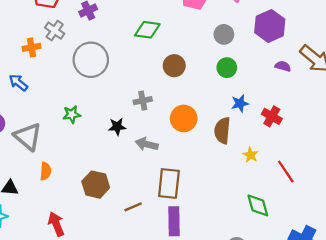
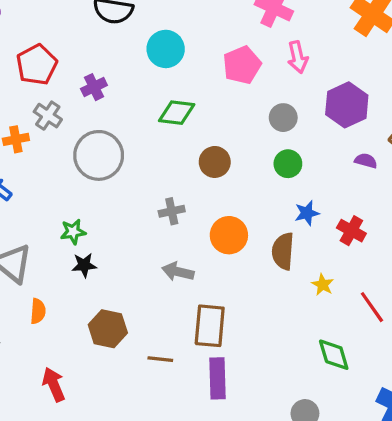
black star: (117, 127) -> (84, 265), moved
brown line: (133, 207) -> (160, 359), turned 30

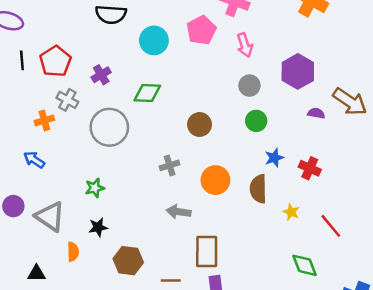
pink arrow: (298, 57) -> (245, 45), moved
pink pentagon: (242, 65) -> (201, 30), moved
green diamond: (177, 113) -> (147, 93), moved
black star: (84, 265) -> (98, 227), moved

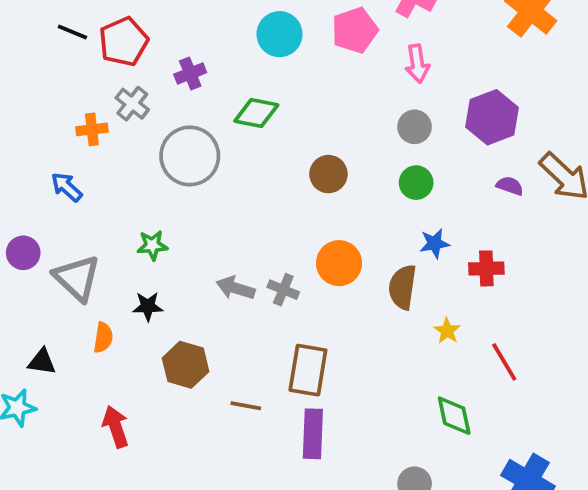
black line: (22, 60) -> (72, 32), turned -72
gray cross: (170, 165) -> (283, 290), moved, turned 30
red cross: (310, 168) -> (486, 268), turned -35
gray arrow: (179, 212) -> (235, 288), moved

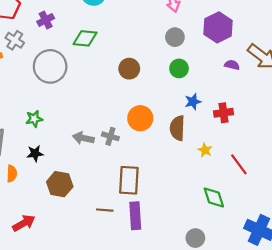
brown line: (246, 406) -> (105, 210), moved
red arrow: (116, 427) -> (24, 223), turned 85

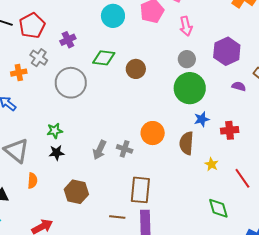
green circle: (179, 68) -> (190, 88), size x1.8
brown circle: (129, 69) -> (136, 69), moved
gray arrow: (83, 138) -> (100, 150), turned -78
black star: (35, 153) -> (57, 153), moved

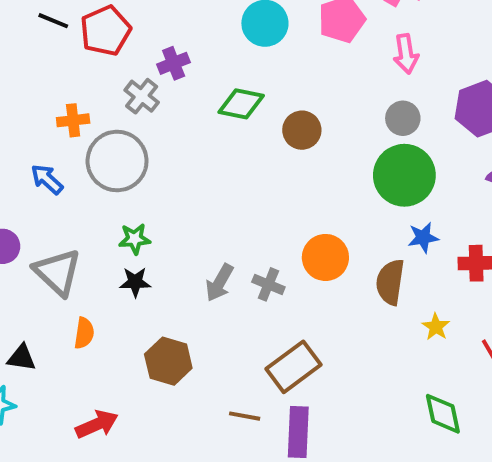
gray cross: (39, 58) -> (142, 96), moved
gray circle: (71, 83) -> (117, 161), moved
brown rectangle: (140, 190) -> (293, 367), turned 44

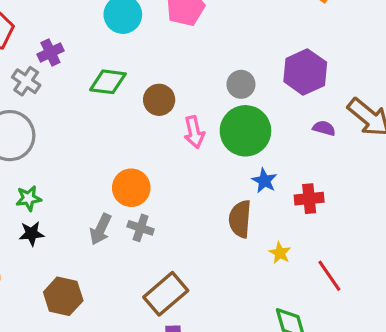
pink arrow: (406, 54) -> (194, 132), moved
blue star: (423, 238) -> (264, 181), turned -30
orange circle: (325, 257) -> (131, 188), moved

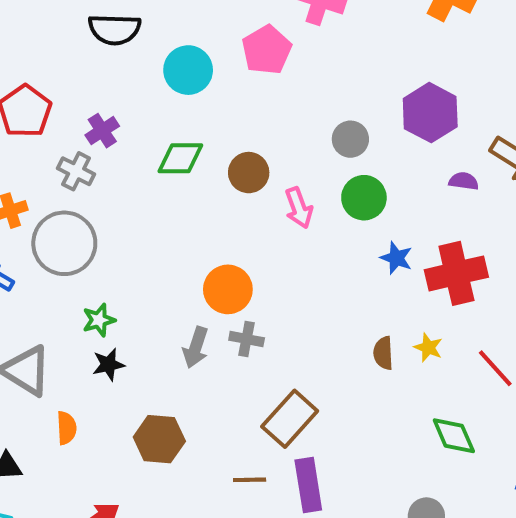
green circle: (245, 131) -> (364, 198), size x0.7
red cross: (309, 199) -> (456, 273), size x1.6
brown semicircle: (240, 219) -> (383, 353), moved, size x0.7

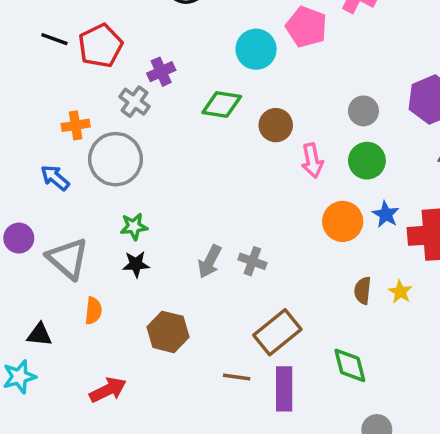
pink pentagon: (267, 50) -> (306, 27), turned -30
cyan circle: (188, 70) -> (256, 49), moved
orange circle: (228, 289) -> (343, 221), moved
green diamond: (454, 436) -> (350, 365), moved

